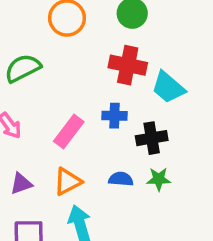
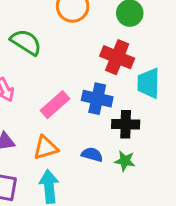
green semicircle: (23, 68) -> (26, 42), turned 48
cyan trapezoid: (168, 87) -> (148, 83), turned 40
blue cross: (114, 116) -> (97, 99), size x1.4

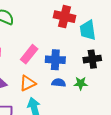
blue cross: (97, 99) -> (55, 60), moved
black cross: (126, 124) -> (92, 59), moved

